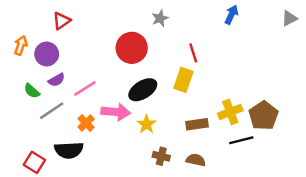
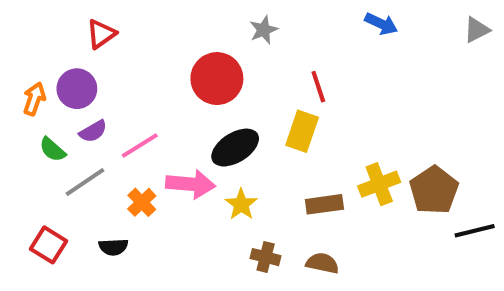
blue arrow: (231, 15) -> (381, 24), turned 90
orange arrow: (21, 45) -> (34, 99), moved
black line: (241, 140) -> (475, 231), moved
black semicircle: (69, 150) -> (113, 247), size x0.6
red square: (34, 162) -> (48, 245), moved

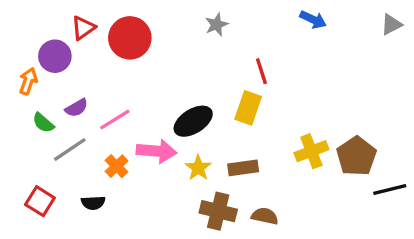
red circle: (217, 79) -> (130, 38), moved
purple circle: (77, 89) -> (55, 56), moved
brown rectangle: (324, 204) -> (243, 168), moved
brown cross: (266, 257) -> (218, 211), size x1.5

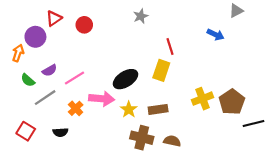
blue arrow: (313, 20) -> (216, 35), moved
gray triangle: (391, 25) -> (236, 11), moved
red circle: (130, 38) -> (84, 25), size x0.6

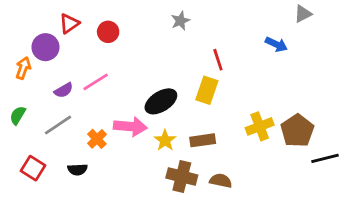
pink line: (74, 78) -> (96, 82), moved
green semicircle: (28, 80) -> (18, 115), moved, turned 80

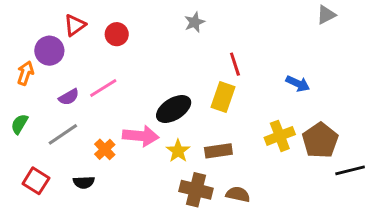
blue arrow: (276, 44) -> (298, 84), moved

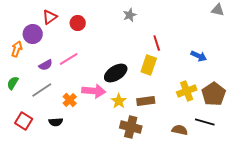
gray triangle: (326, 15) -> (218, 10), turned 40
black line: (350, 170) -> (205, 122), moved, turned 30
brown semicircle: (238, 194) -> (180, 130), moved

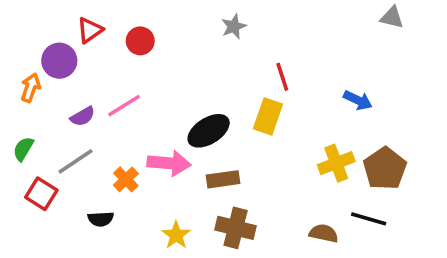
yellow star: (119, 101) -> (176, 235), moved
brown rectangle: (146, 101) -> (223, 179), moved
red square: (24, 121) -> (41, 194), moved

